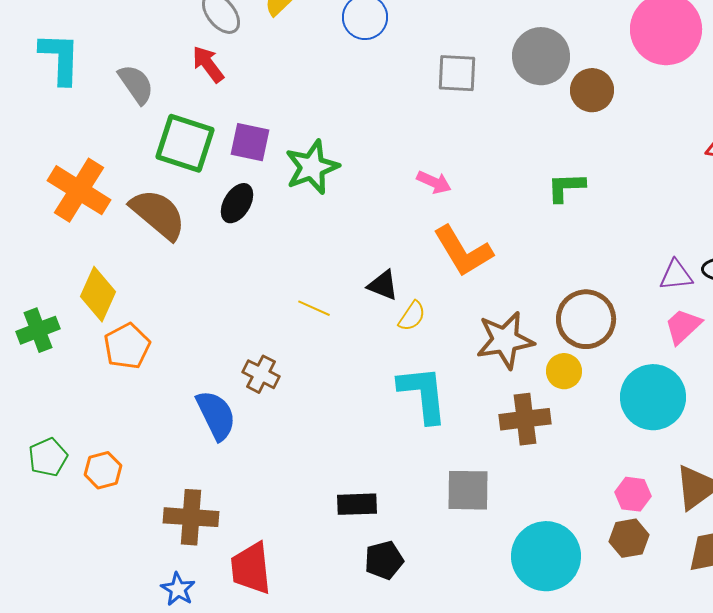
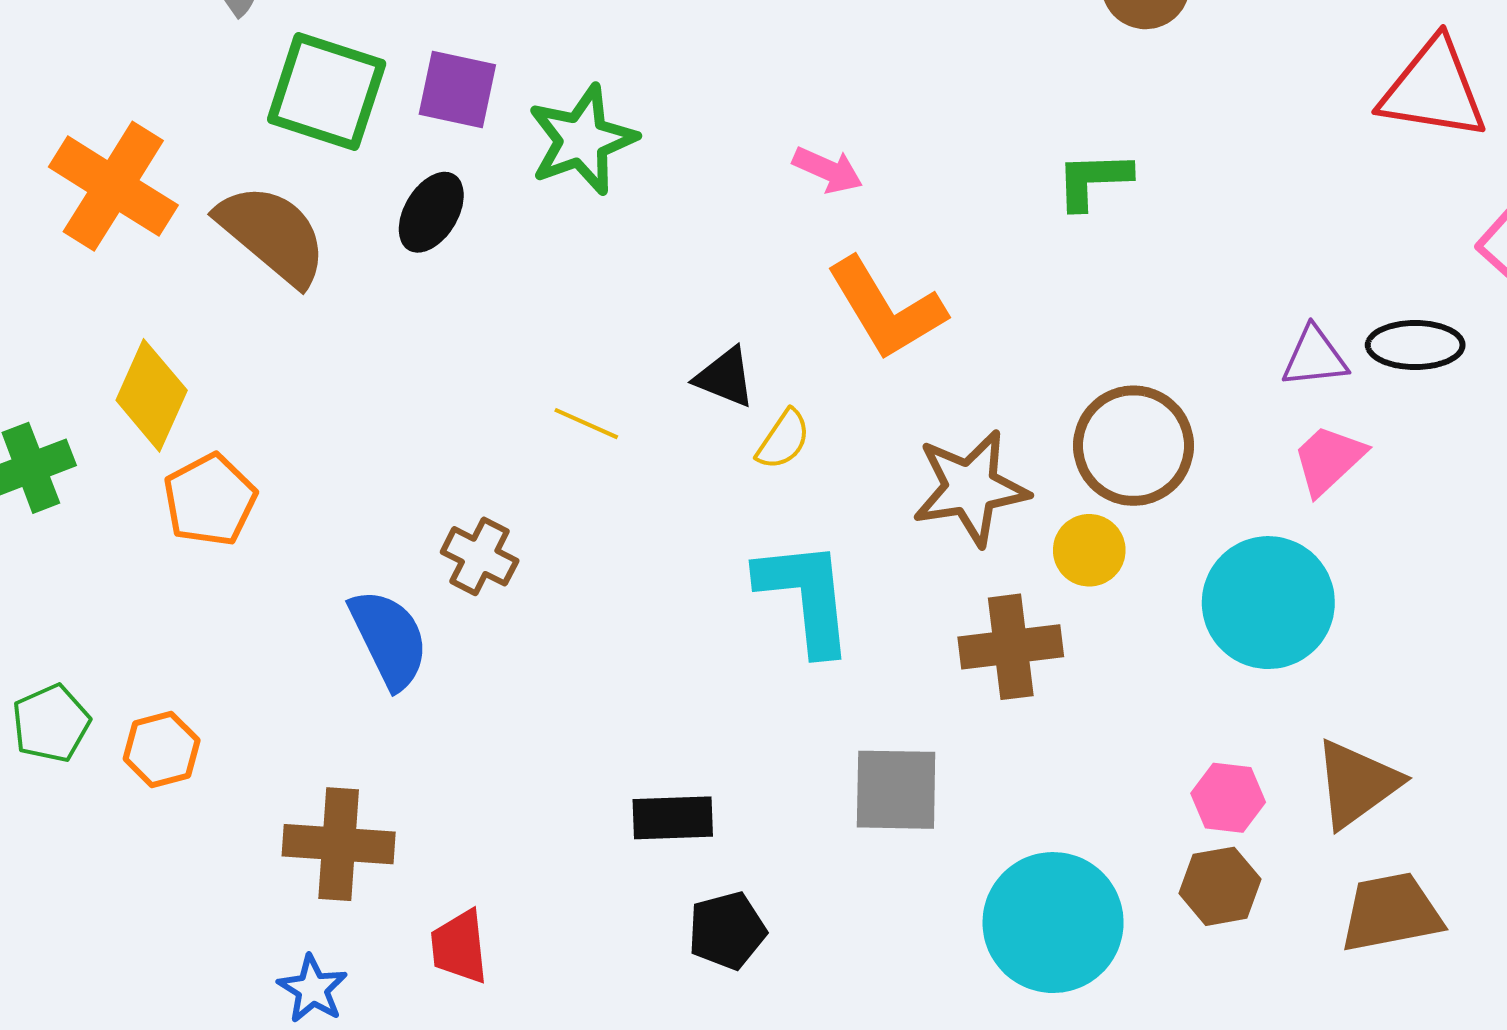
red trapezoid: (251, 568) -> (459, 947), size x0.7

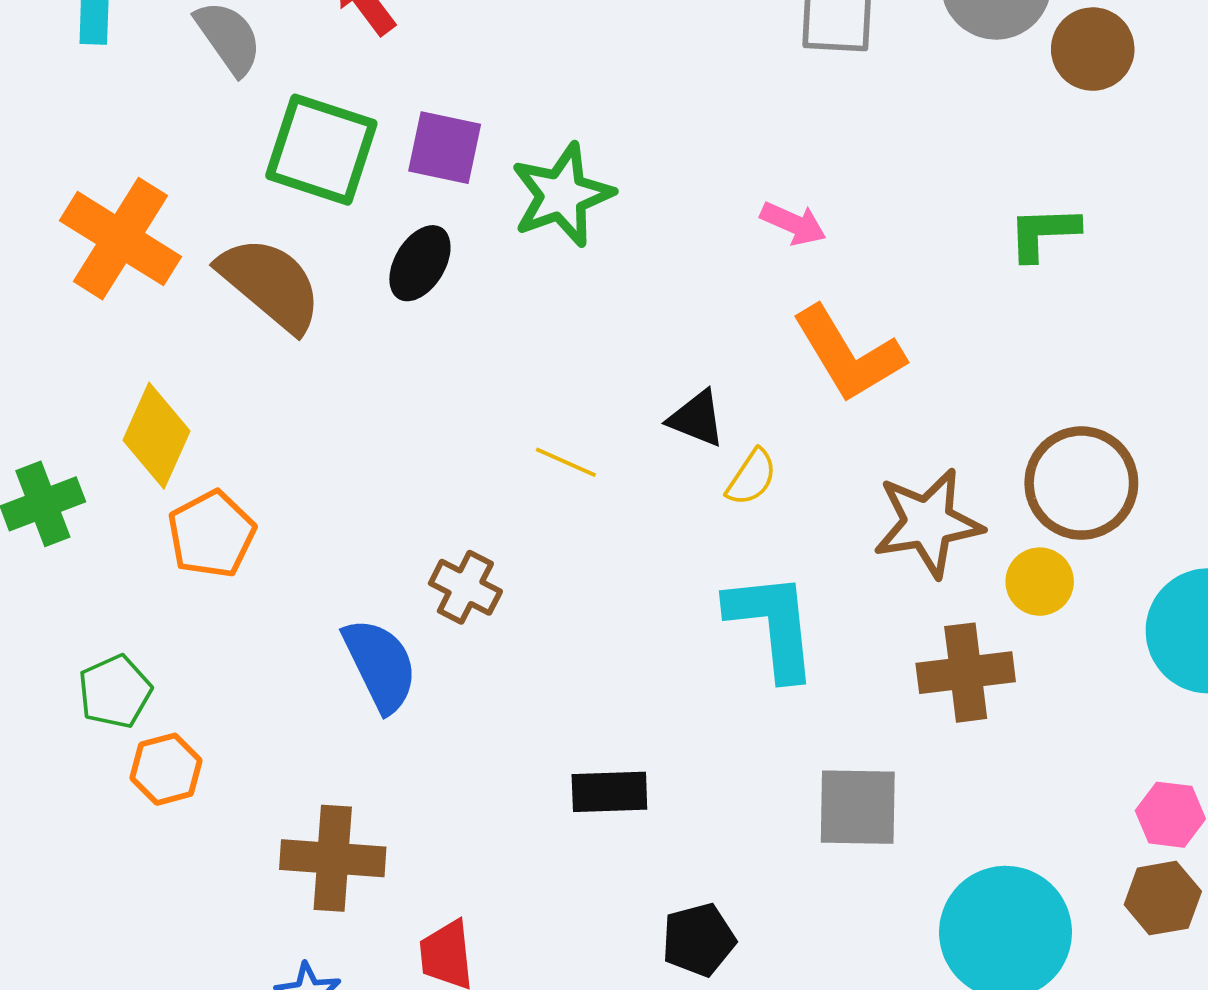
green pentagon: (51, 723) -> (115, 692), moved
black rectangle: (673, 818) -> (609, 792), moved

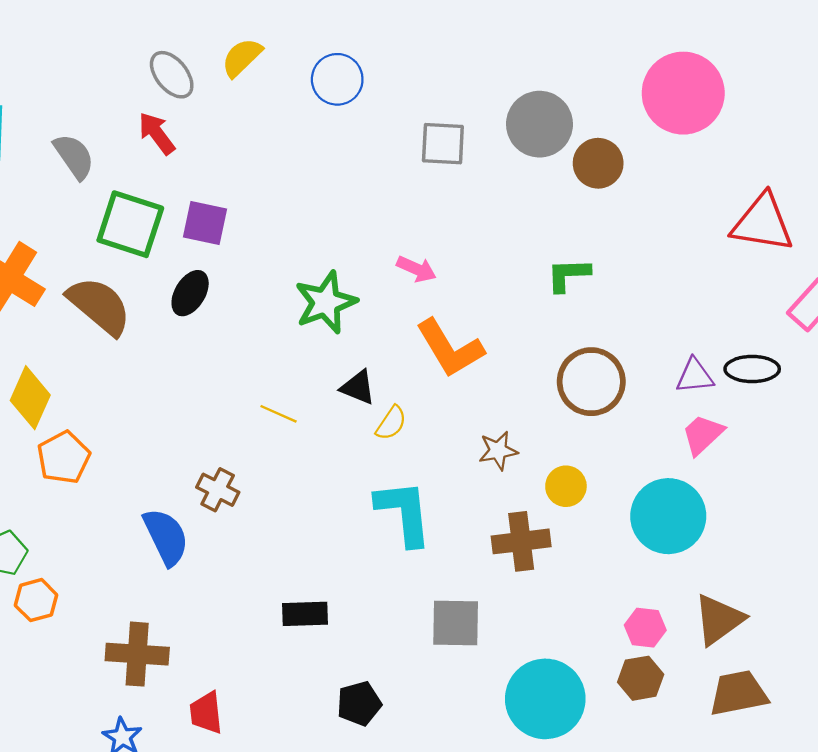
green star: (562, 195) -> (326, 302), moved
brown circle: (1081, 483) -> (591, 382), moved
brown star: (928, 523) -> (498, 451), size x0.6

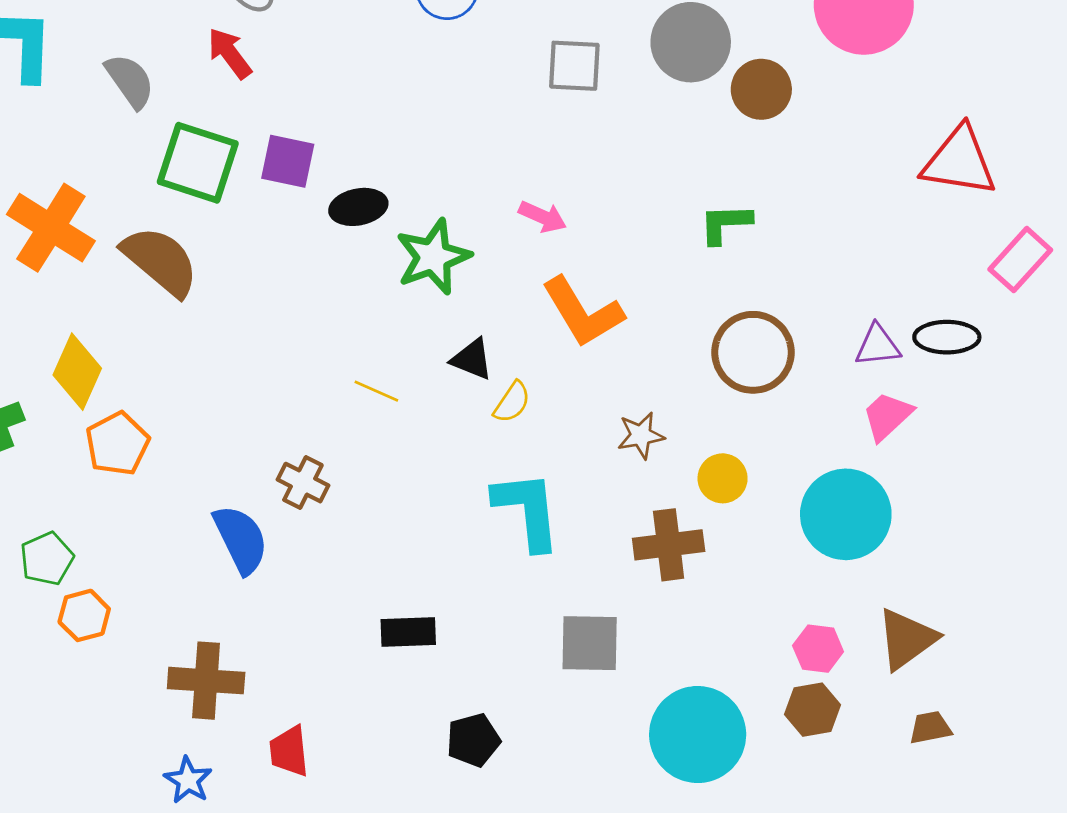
black ellipse: (190, 293) -> (358, 207), moved, turned 48
brown trapezoid: (738, 693) -> (930, 728), size x0.6

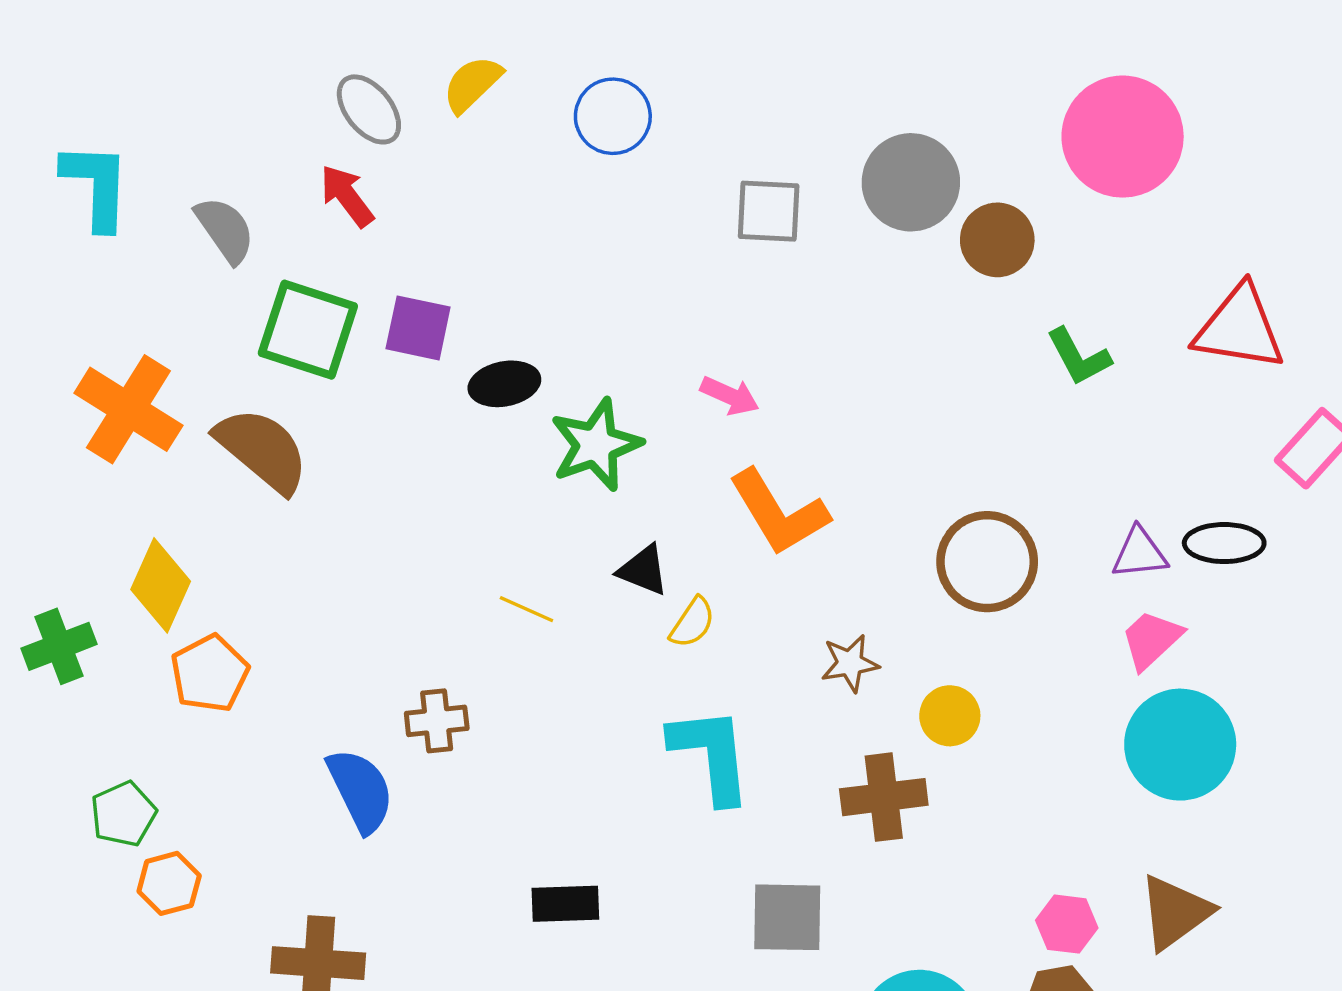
green L-shape: (725, 224) -> (1079, 357), moved, turned -116
brown cross: (303, 483) -> (437, 721), turned -33
cyan circle: (846, 514) -> (1180, 745), moved

